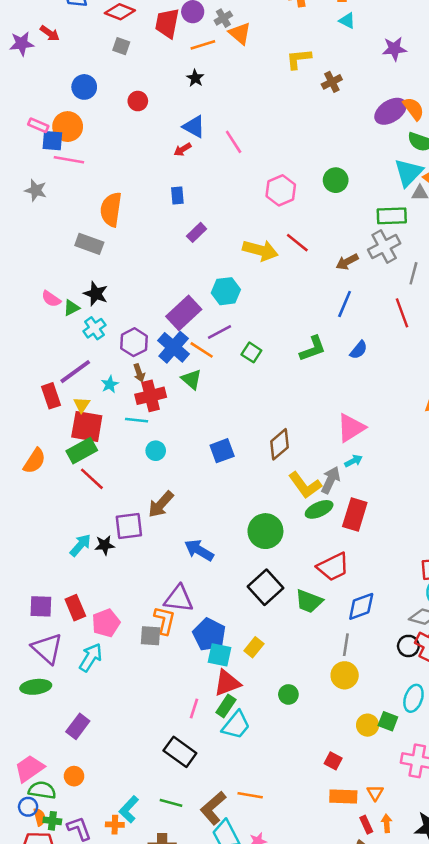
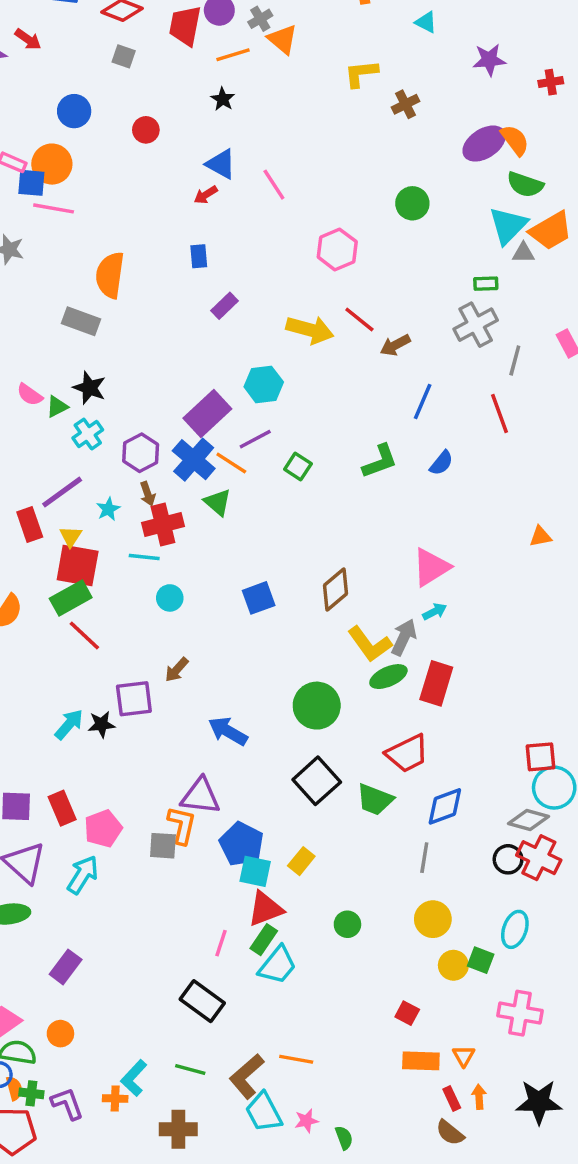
green circle: (336, 180) -> (412, 203), moved
green rectangle: (392, 216) -> (486, 284), size x0.6
brown arrow: (347, 262) -> (395, 345), moved
brown arrow: (161, 504) -> (177, 670), size x0.7
yellow circle: (345, 675) -> (433, 919), moved

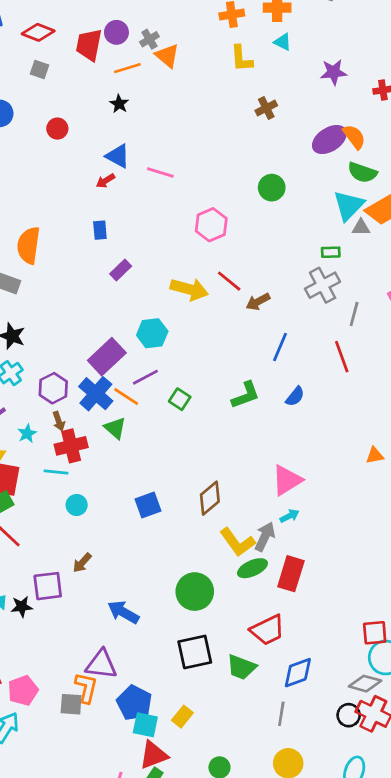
yellow L-shape: (361, 73) -> (241, 58), moved, turned -88
pink line: (274, 185) -> (160, 173), turned -40
black square: (317, 781) -> (195, 652), turned 30

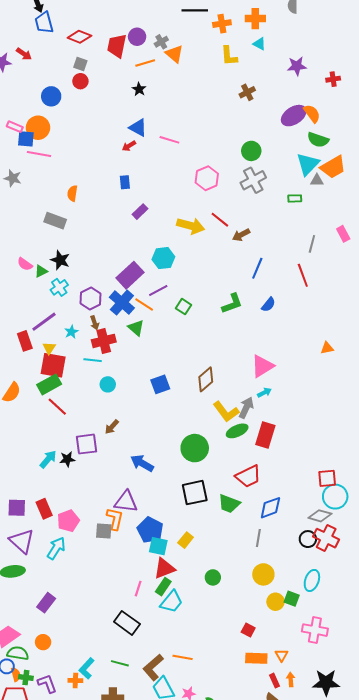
red circle: (57, 129) -> (80, 81), moved
orange semicircle: (29, 245) -> (72, 193), size x0.6
gray cross: (323, 285) -> (253, 180), moved

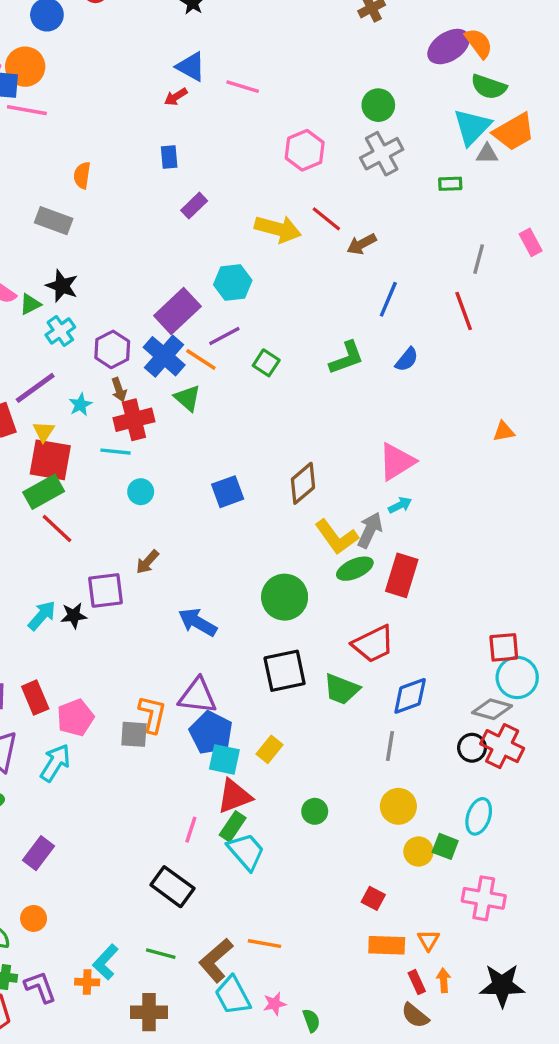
purple triangle: (126, 502) -> (198, 696), moved
cyan trapezoid: (171, 602) -> (246, 851), turned -80

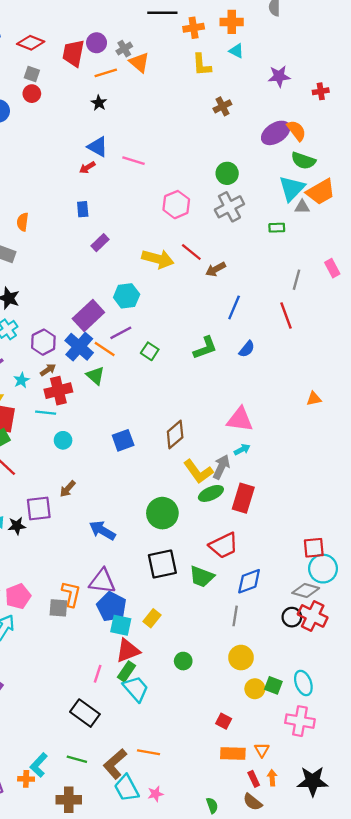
brown arrow: (119, 390) -> (48, 370), turned -105
pink triangle: (397, 462) -> (240, 419), turned 40
cyan ellipse: (479, 816) -> (303, 683), moved, turned -40
green semicircle: (311, 1021) -> (212, 805), moved

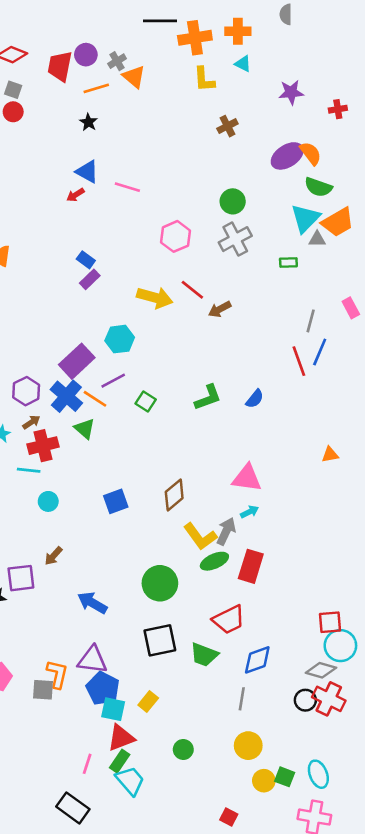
orange cross: (194, 28) -> (195, 38), size x1.4
blue rectangle: (83, 209) -> (86, 260), moved, turned -49
blue line: (234, 307) -> (320, 352), moved

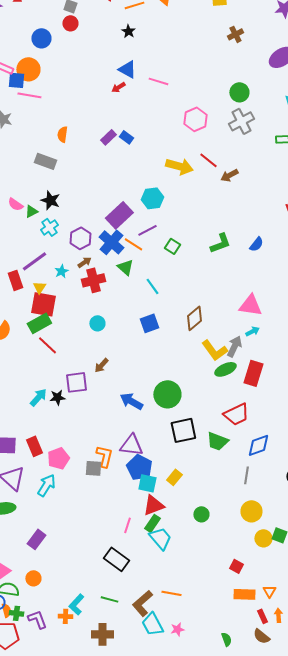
purple rectangle: (90, 279) -> (108, 137), moved
cyan line: (29, 470) -> (152, 286), moved, turned 48
green circle: (160, 583) -> (167, 394), moved

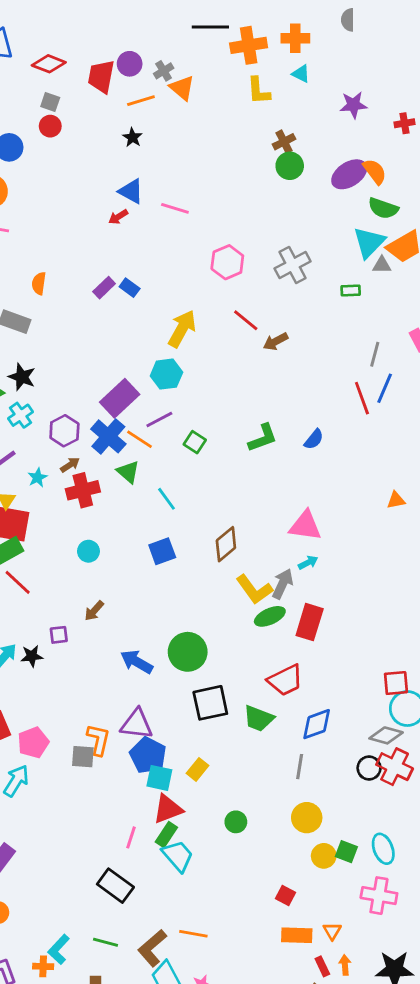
green circle: (239, 92) -> (290, 166), moved
yellow arrow: (179, 166) -> (182, 329), moved, turned -76
purple square: (76, 382) -> (59, 635), size x0.6

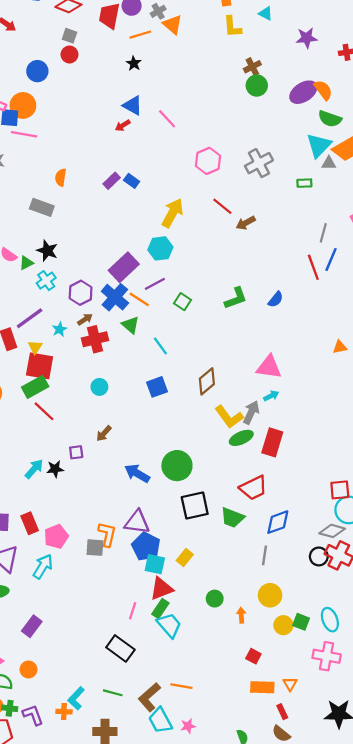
pink line: (175, 208) -> (167, 119), turned 30
orange arrow: (345, 965) -> (241, 615), moved

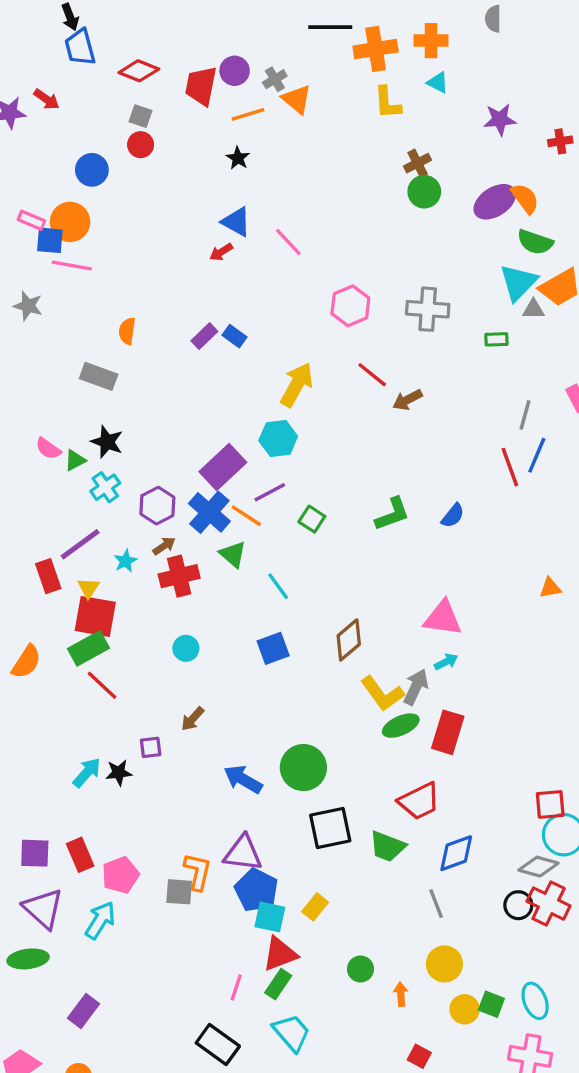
gray cross: (259, 163) -> (428, 309), turned 32
gray line: (265, 555) -> (436, 904), turned -30
cyan trapezoid: (169, 625) -> (292, 1033), moved

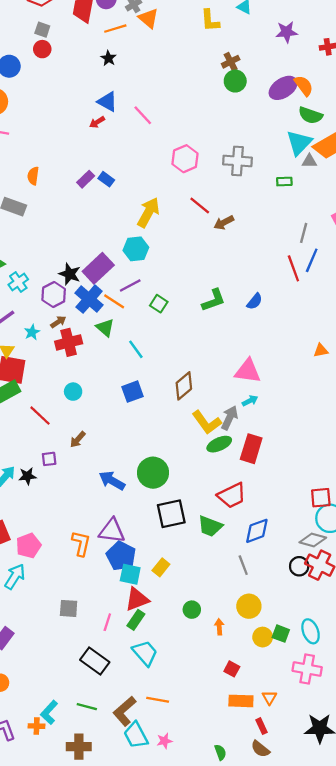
black star: (107, 442) -> (70, 274), moved
red line: (102, 685) -> (40, 416), moved
gray square: (179, 892) -> (69, 608), moved

